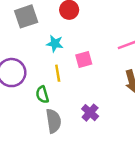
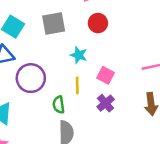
pink square: (84, 60) -> (106, 75), turned 35
purple cross: (90, 113) -> (106, 103), moved

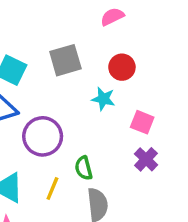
red circle: (98, 23) -> (122, 67), moved
yellow line: (77, 85) -> (52, 189), moved, turned 30

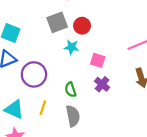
gray square: (65, 60) -> (57, 22), moved
green semicircle: (84, 168) -> (70, 90), moved

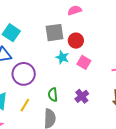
pink square: (98, 60) -> (84, 62), moved

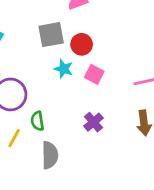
green semicircle: (53, 95) -> (37, 121), moved

